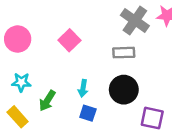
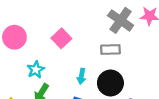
cyan star: (21, 82) -> (36, 70), moved, turned -30
cyan arrow: (83, 88) -> (81, 76), moved

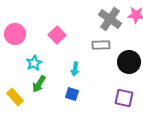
black circle: (110, 83) -> (129, 62), moved

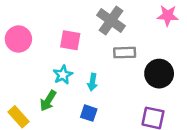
gray cross: (110, 19) -> (111, 21), moved
pink square: (57, 35) -> (70, 40), turned -36
cyan star: (34, 63) -> (63, 75), moved

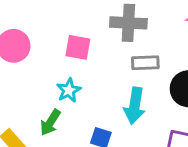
gray cross: (111, 21) -> (128, 23), turned -32
cyan arrow: (92, 82) -> (135, 106), moved, size x1.6

